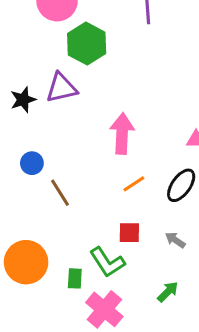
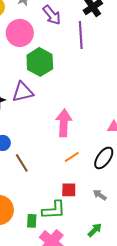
green L-shape: (107, 262) -> (54, 210), turned -60

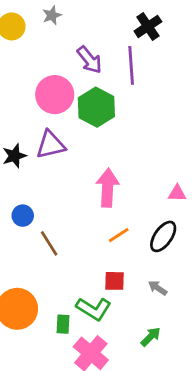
purple arrow: (52, 15) -> (89, 60), moved
pink circle: (20, 33) -> (55, 95), moved
green hexagon: (40, 62) -> (96, 107), moved
green L-shape: (54, 210) -> (94, 309), turned 35

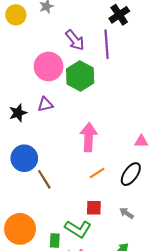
purple triangle: (51, 145) -> (45, 104), size x0.7
blue circle: (23, 216) -> (24, 158), size x1.6

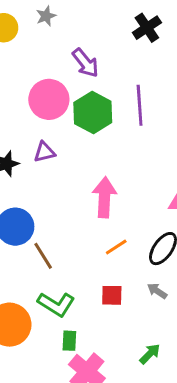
purple line: (107, 44) -> (140, 105), moved
gray arrow: (127, 213) -> (157, 291), moved
green L-shape: (78, 229) -> (56, 304), moved
green rectangle: (55, 241) -> (69, 341), moved

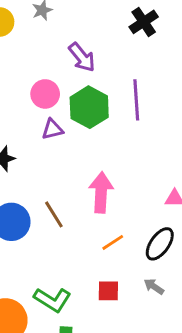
pink circle: (49, 99) -> (45, 94), size x0.7
purple triangle: (45, 152) -> (52, 129), moved
brown line: (43, 256) -> (54, 214), moved

